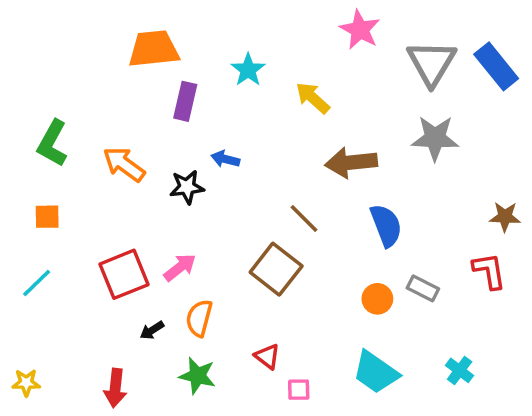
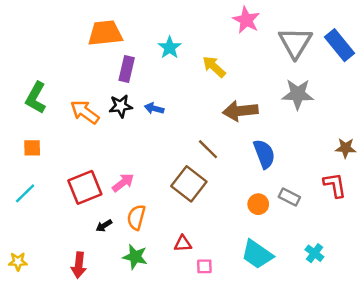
black star: (187, 187) -> (121, 106), moved
red triangle: (267, 356) -> (183, 244), turned -42

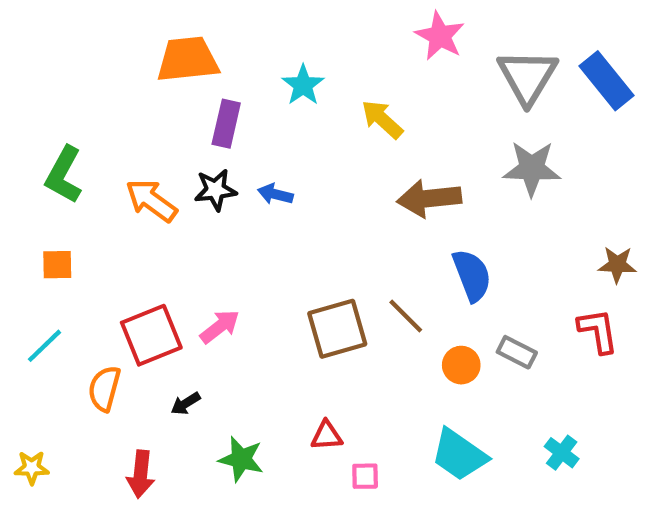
brown line: (208, 149) -> (406, 316), moved
brown square: (189, 184) -> (337, 329), turned 36
orange semicircle: (136, 217) -> (104, 389), moved

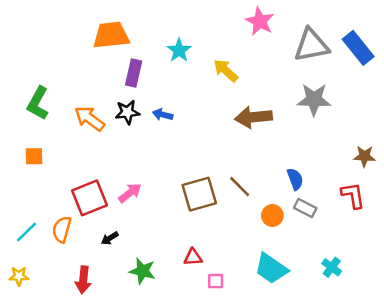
gray triangle: (527, 77) -> (311, 45), turned 48
blue semicircle: (472, 275) -> (295, 179), moved, size x0.7
cyan line: (44, 346) -> (26, 232), moved

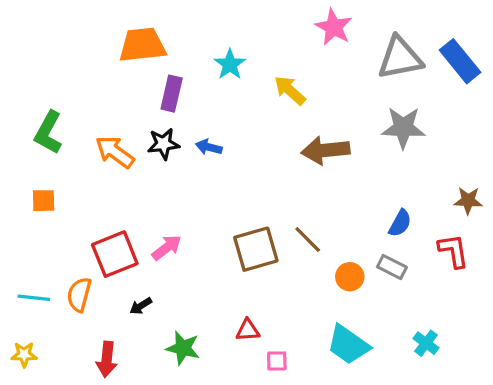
blue semicircle: (295, 179) -> (400, 223), moved, turned 50
cyan line: (26, 232) -> (34, 298), turned 50

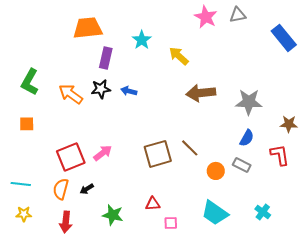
gray triangle: (400, 58) -> (238, 15), moved, size x0.6
gray star: (403, 128) -> (249, 102), moved
orange semicircle: (79, 295) -> (61, 189), moved
yellow star: (24, 355) -> (24, 214), moved

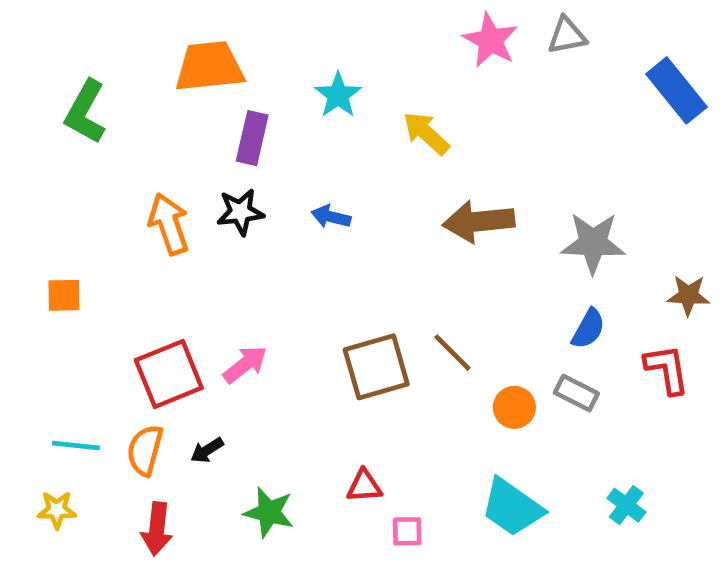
green L-shape: (30, 82) -> (85, 112), moved
blue arrow: (129, 91) -> (331, 217), moved
orange arrow: (71, 94) -> (169, 224), turned 35
cyan line: (21, 184) -> (76, 445), moved

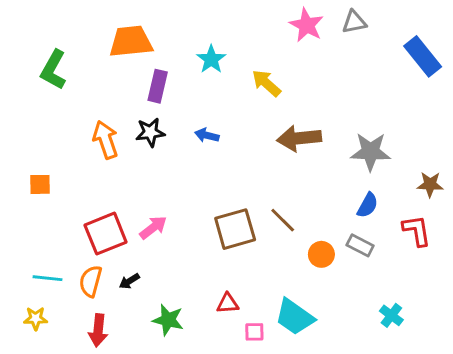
cyan trapezoid: (512, 507) -> (295, 317), moved

